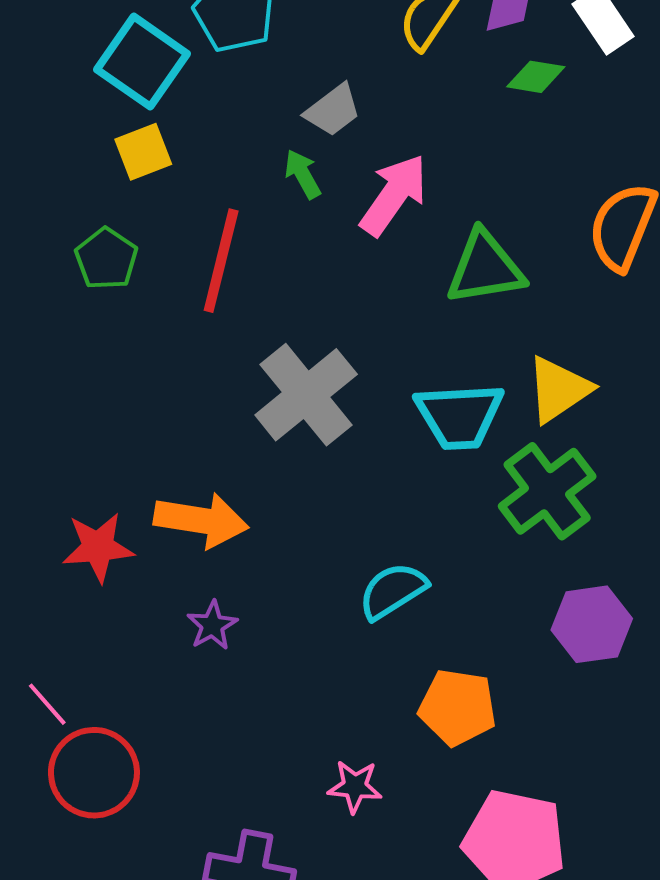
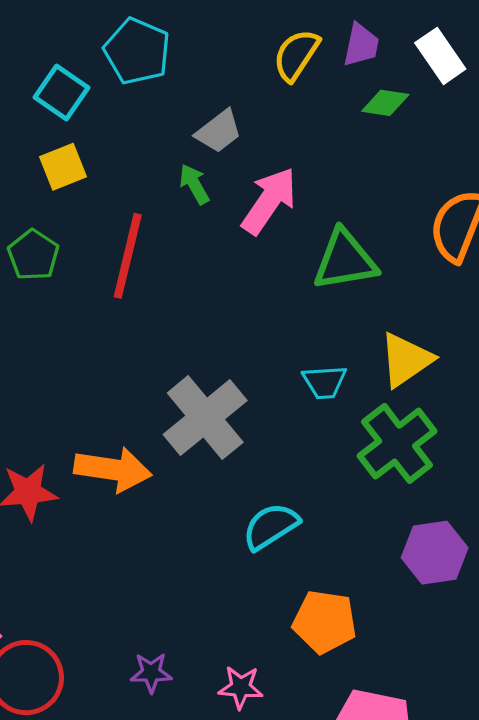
cyan square: (142, 62) -> (62, 93), size x0.7
gray cross: (306, 395) -> (205, 418), moved
cyan trapezoid: (459, 416) -> (324, 382), size x0.6
purple star: (212, 625) -> (151, 673), moved, turned 30

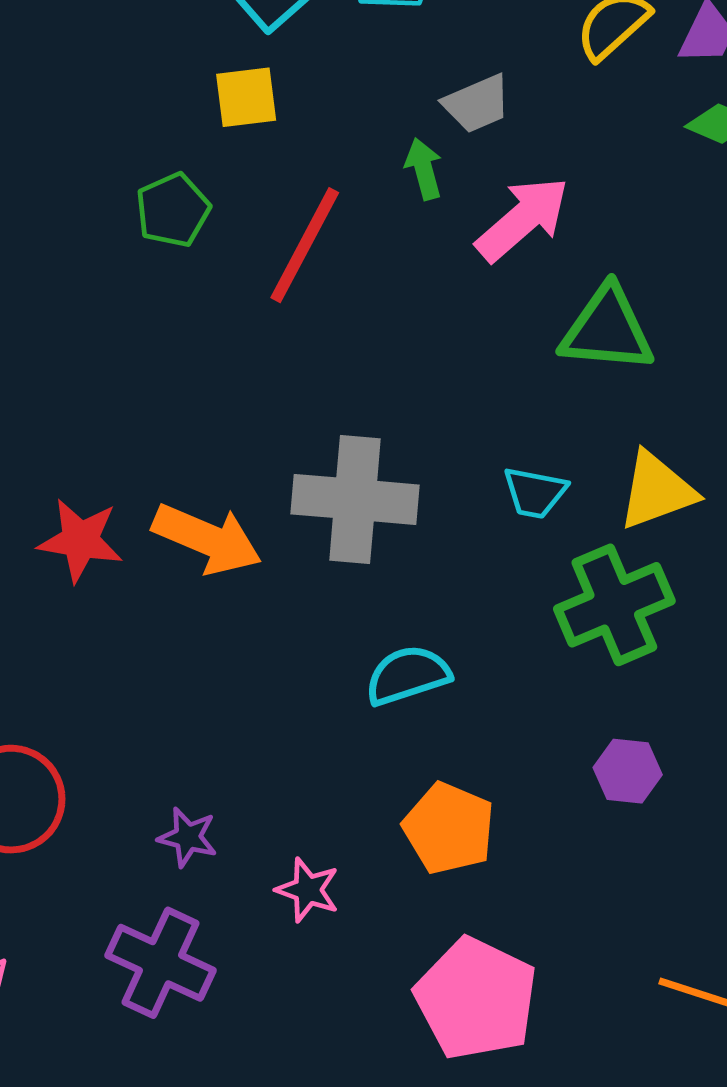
gray cross: (205, 418) -> (355, 499), turned 30
purple hexagon: (435, 553) -> (628, 771), size x0.7

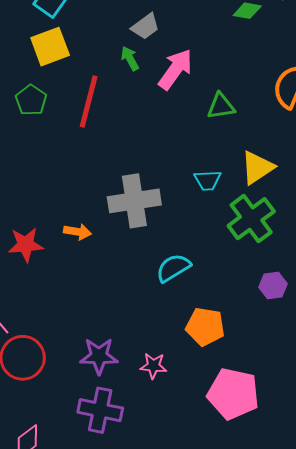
yellow square: (246, 97) -> (50, 47), size x1.4
green triangle: (607, 329) -> (221, 106), size x0.7
orange arrow: (207, 539) -> (77, 232), size x0.6
purple star: (188, 837) -> (99, 356), size x1.5

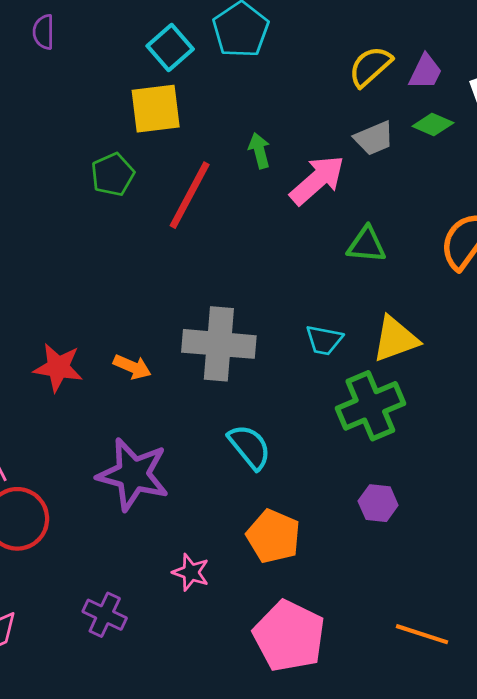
gray trapezoid: (145, 26) -> (374, 138), moved
cyan semicircle: (173, 268) -> (250, 447), turned 69
purple star: (99, 356) -> (133, 474), moved, size x1.4
purple cross: (100, 410) -> (105, 615), size x0.7

